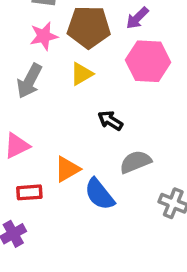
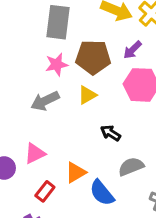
gray arrow: (29, 81) -> (45, 101), turned 36
red rectangle: (29, 192) -> (45, 191), turned -48

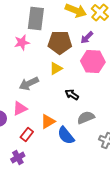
pink star: (57, 64) -> (22, 42), moved
gray arrow: (45, 101) -> (29, 84), moved

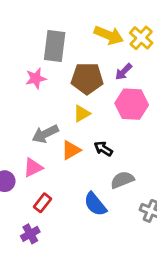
orange triangle: (48, 122) -> (71, 150), moved

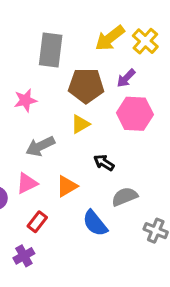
yellow arrow: (109, 35) -> (110, 38), turned 120
pink star: (36, 78) -> (25, 100), moved
orange triangle: (71, 150) -> (67, 186), moved

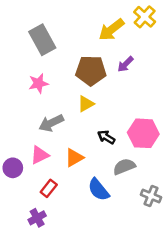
yellow cross: (145, 41) -> (145, 17), moved
gray rectangle: (51, 50) -> (42, 40), moved, turned -36
pink hexagon: (135, 114) -> (143, 133), moved

